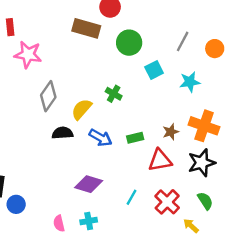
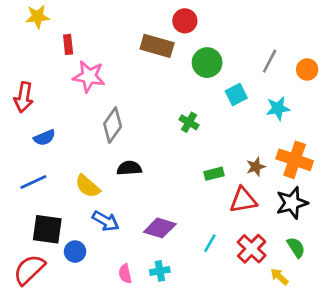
yellow semicircle: (82, 109) -> (88, 186), moved, turned -90
blue arrow: (101, 138) -> (106, 221), moved

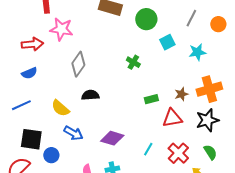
red arrow: (24, 97) -> (32, 44), moved, turned -105
orange cross: (295, 160) -> (209, 89), turned -35

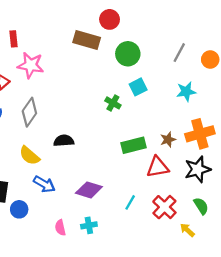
cyan square: (167, 42) -> (138, 87), moved
gray diamond: (78, 64) -> (29, 112), moved
green rectangle: (151, 99) -> (134, 145), size x1.5

